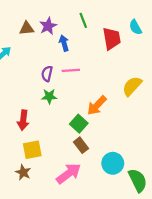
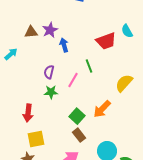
green line: (83, 20) -> (89, 66), moved
red trapezoid: (112, 39) -> (106, 41), turned 80
pink line: (71, 70) -> (73, 80), moved, turned -56
orange arrow: (97, 105) -> (102, 109), moved

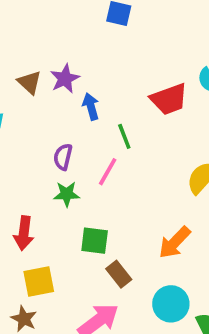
brown triangle: (31, 32) -> (29, 82), turned 48
green line: (89, 66) -> (124, 136), moved
orange arrow: (102, 109) -> (175, 242), moved
green square: (77, 116) -> (95, 241), moved, turned -35

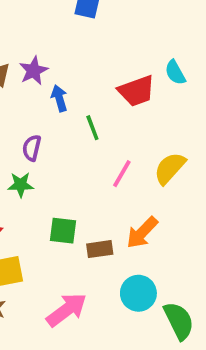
pink line: (108, 172) -> (122, 174), moved
green star: (67, 194) -> (21, 185), moved
brown rectangle: (119, 274) -> (100, 249), moved, turned -60

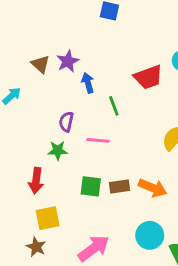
pink line: (122, 174) -> (98, 140), moved, turned 65
orange arrow: (142, 233) -> (153, 188), turned -112
brown rectangle: (100, 249) -> (120, 186), moved

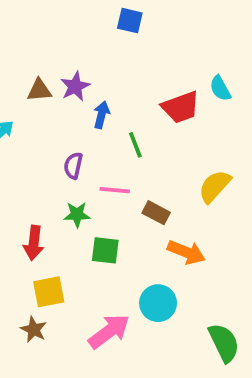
brown triangle: (40, 64) -> (39, 90), turned -48
blue arrow: (88, 83) -> (102, 115), turned 30
green star: (58, 150) -> (77, 215), moved
brown rectangle: (120, 186) -> (156, 213), moved, turned 36
cyan circle: (150, 235) -> (158, 303), moved

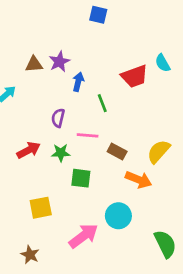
yellow semicircle: (215, 186) -> (159, 151), moved
red arrow: (34, 243) -> (29, 150), moved, turned -125
brown star: (34, 329) -> (30, 255), moved

